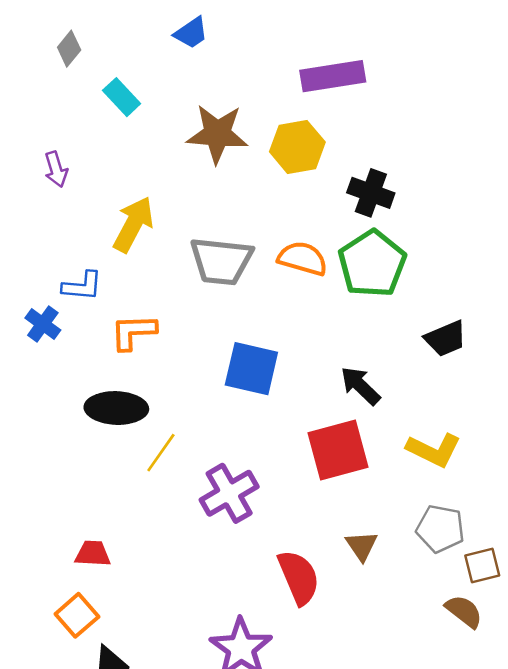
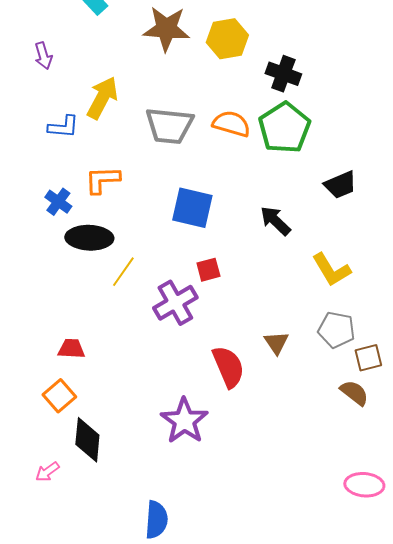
blue L-shape: (82, 286) -> (63, 127), moved
blue cross: (43, 324) -> (58, 202), moved
red square: (338, 450) -> (208, 270), moved, size x0.5
yellow L-shape: (434, 450) -> (331, 270), turned 33

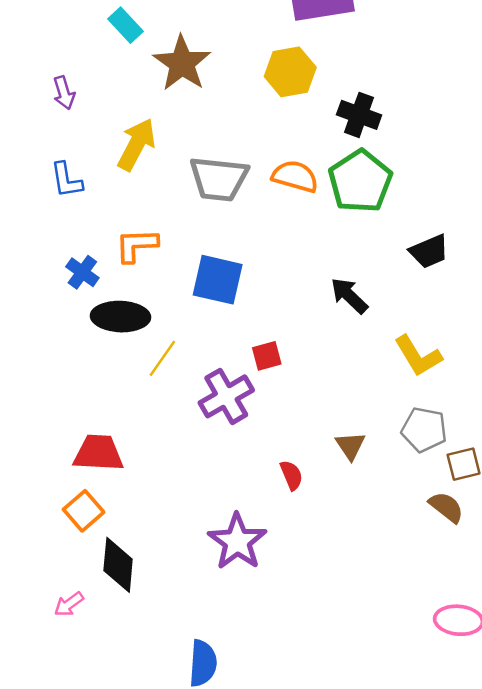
brown star: (166, 29) -> (182, 63), moved, turned 30
blue L-shape: (63, 127) -> (66, 180), moved, turned 76
blue square: (192, 208) -> (218, 280), moved
red trapezoid: (71, 349) -> (98, 453), size x1.5
red semicircle: (228, 367) -> (291, 475), size x0.6

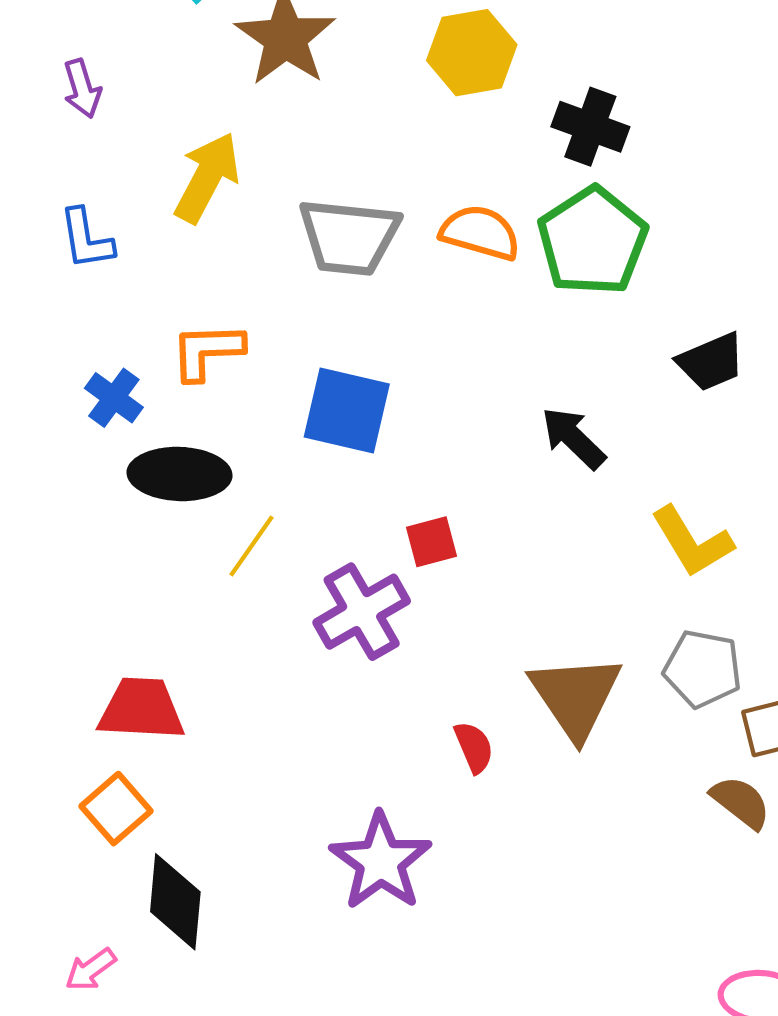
brown triangle: (350, 446) -> (576, 696), size x1.8

